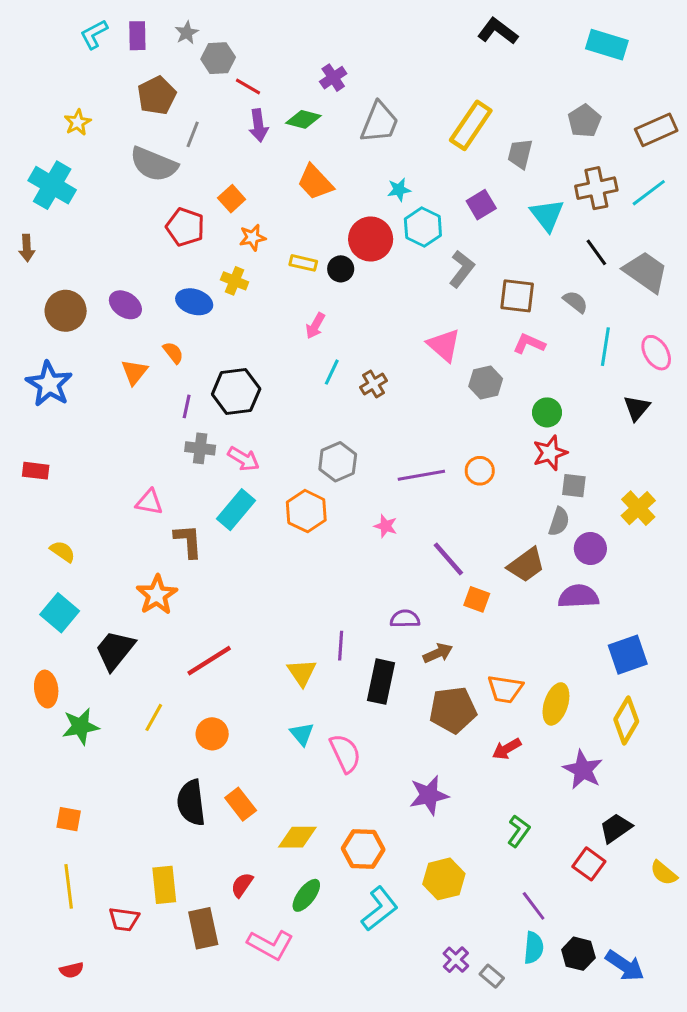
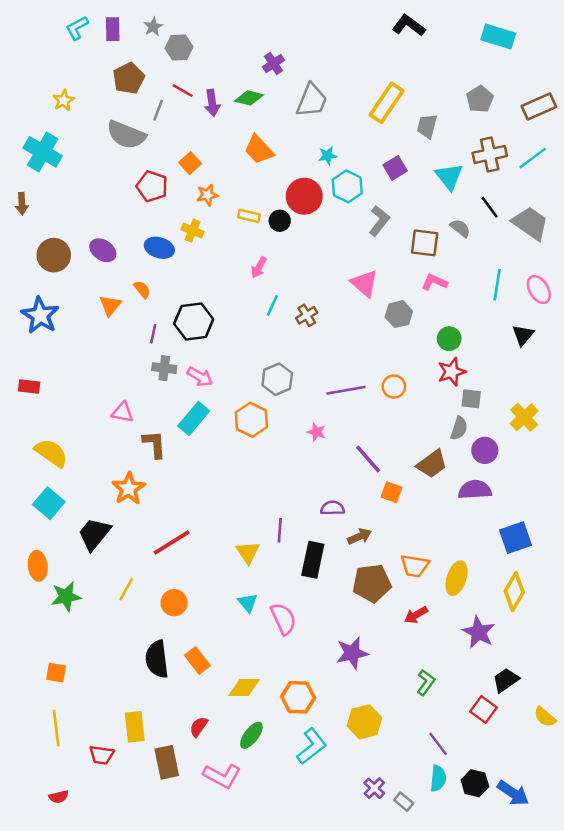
red line: (248, 87) -> (183, 91), moved
gray semicircle: (575, 302) -> (460, 228), moved
yellow semicircle: (63, 551) -> (51, 453), size x1.6

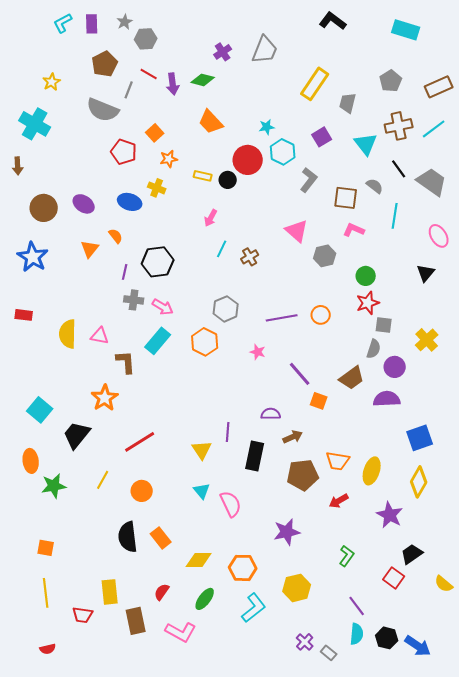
gray trapezoid: (312, 100) -> (265, 50), moved
cyan line: (497, 285) -> (395, 216), moved
yellow semicircle: (51, 453) -> (68, 334), moved, turned -124

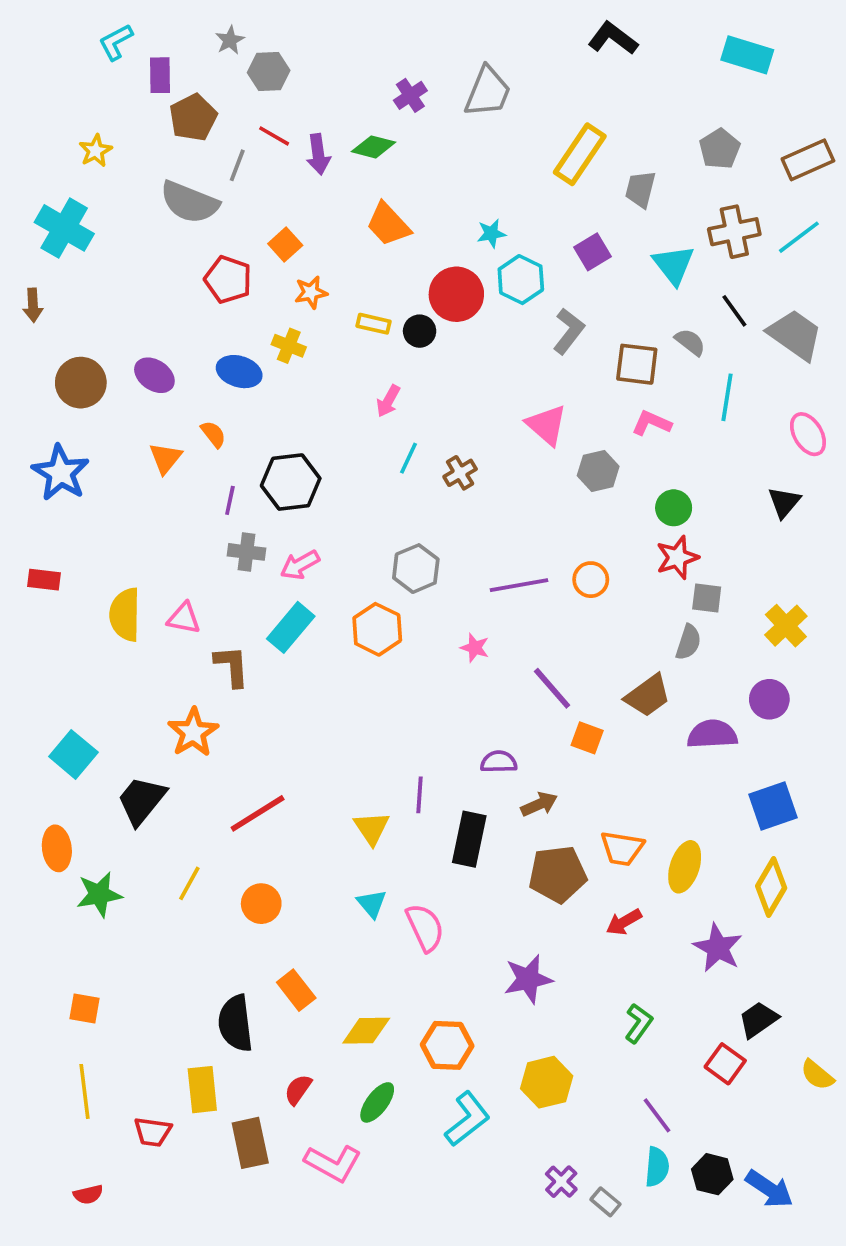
purple rectangle: (92, 24) -> (160, 75), moved
pink arrow: (163, 307) -> (300, 565), turned 120
purple circle: (395, 367) -> (769, 699), moved
black semicircle: (128, 537) -> (235, 1023), moved

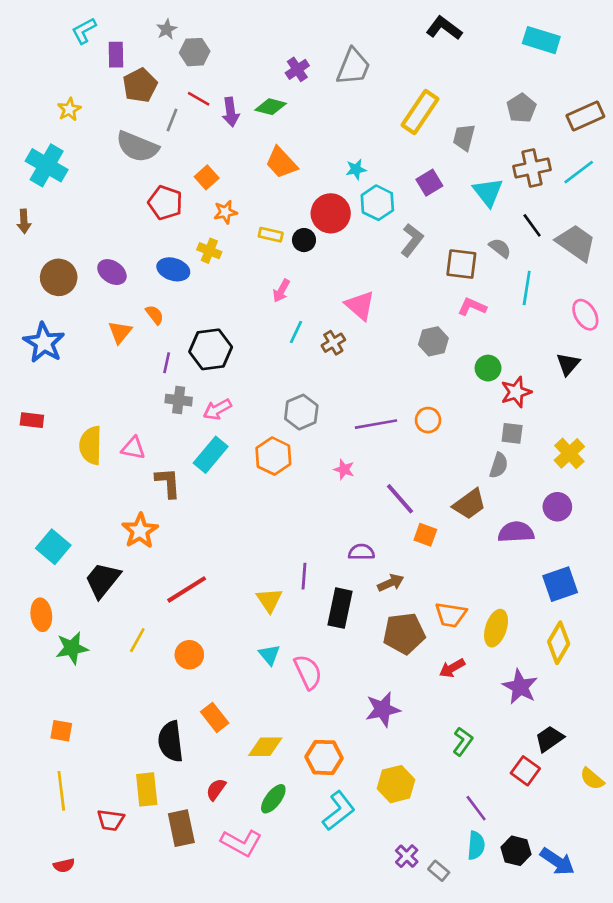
pink triangle: (547, 425) -> (360, 305), moved
red star: (677, 557) -> (516, 392), moved

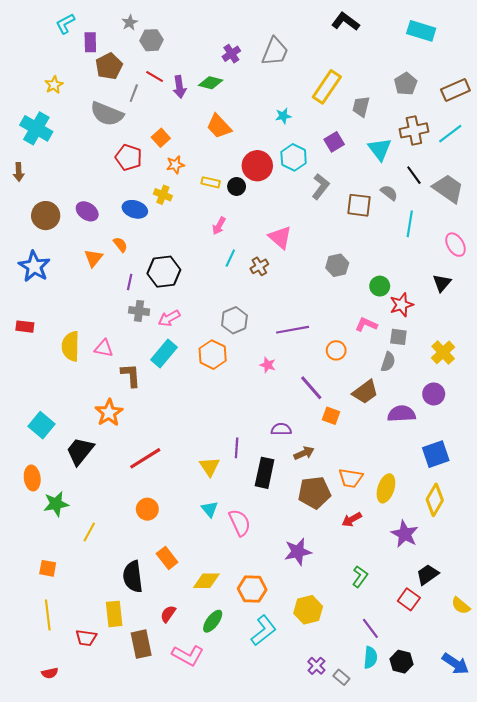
cyan star: (356, 169) -> (283, 116), moved
pink L-shape: (472, 307) -> (366, 324), moved
orange circle: (428, 420) -> (336, 350), moved
yellow line: (137, 640) -> (89, 532), moved
blue arrow: (557, 861) -> (455, 664), moved

